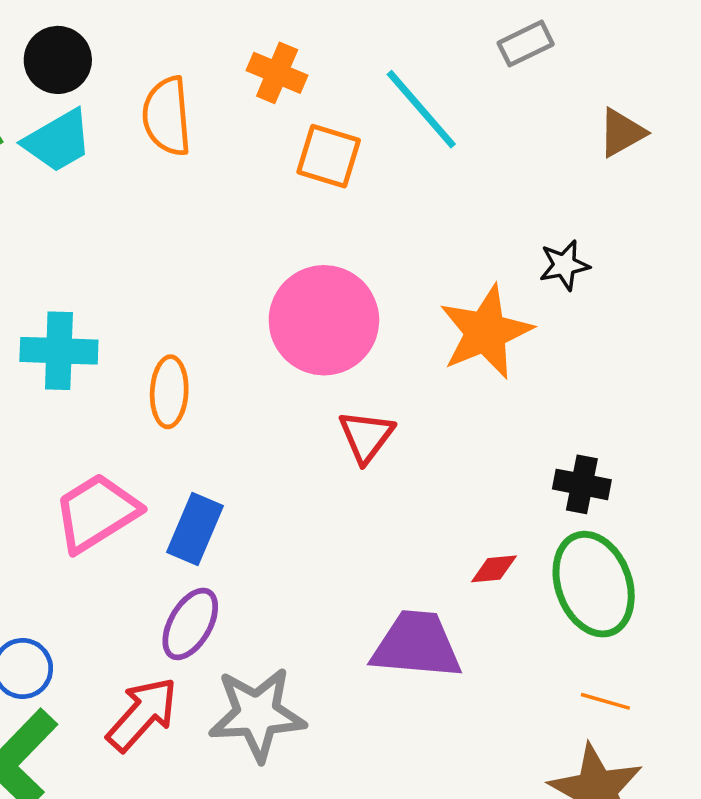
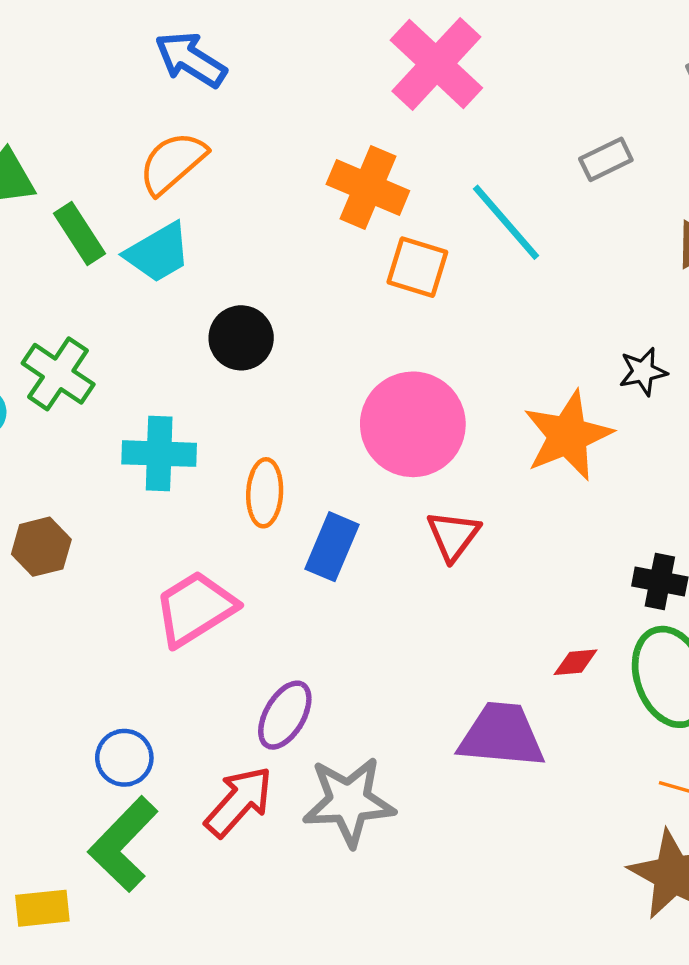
black circle: (58, 60) -> (241, 338), moved
orange cross: (277, 73) -> (368, 187), size x1.4
orange semicircle: (167, 116) -> (173, 163), moved, turned 54
blue rectangle: (195, 529) -> (332, 547), moved

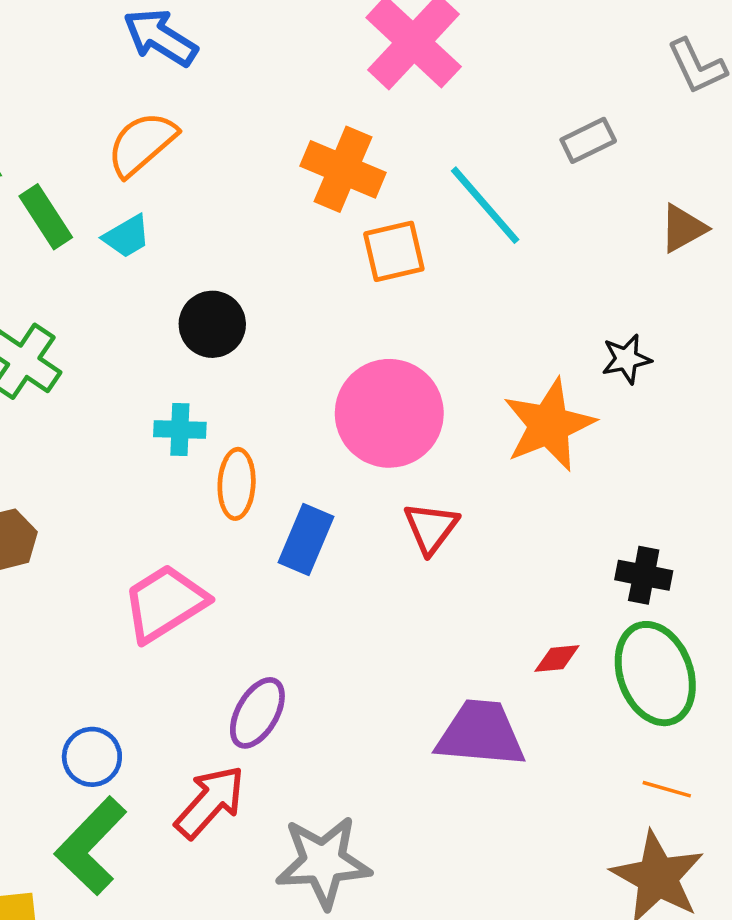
cyan trapezoid: (158, 253) -> (127, 236), size x0.7
orange square: (417, 267) -> (394, 251), turned -30
cyan cross: (159, 454) -> (180, 430), moved, size x0.7
gray star: (349, 802) -> (323, 862), moved

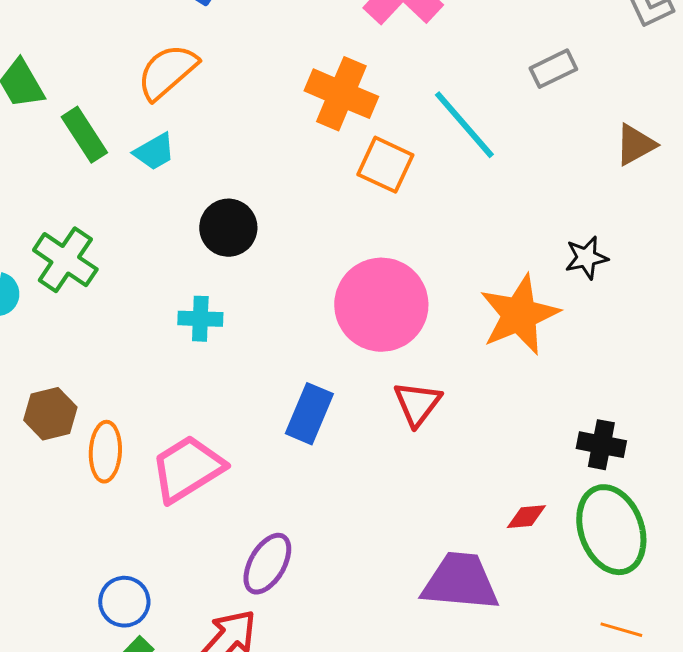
orange square: (394, 251) -> (385, 165), turned 38
orange ellipse: (237, 484) -> (105, 452), moved

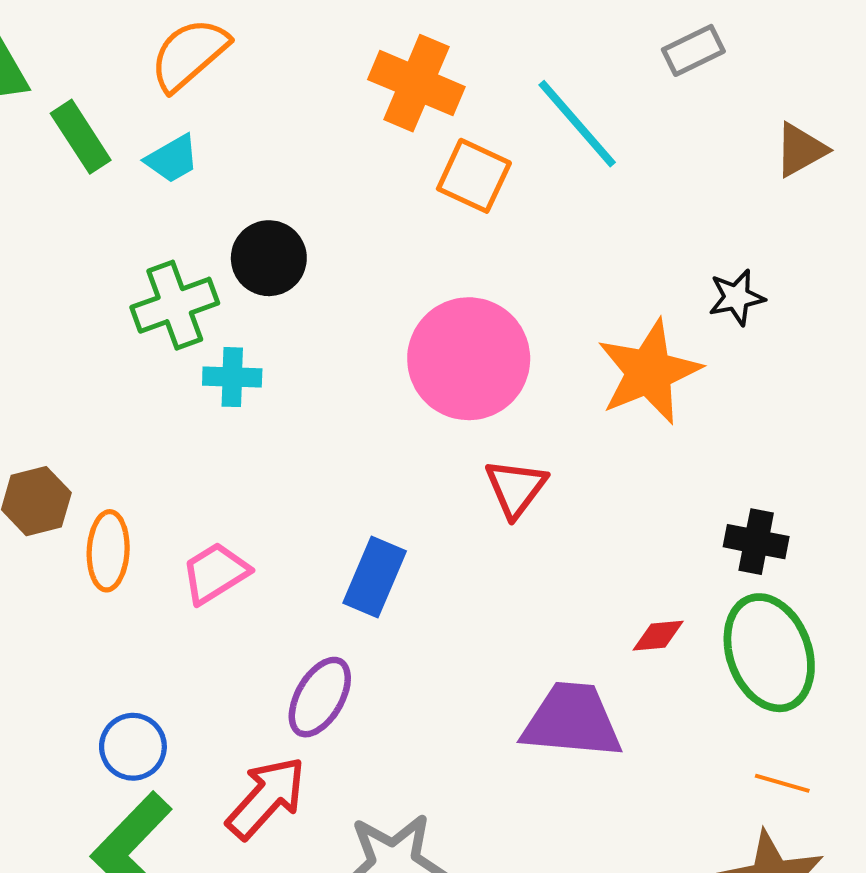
green cross: (65, 260) -> (175, 305), moved, turned 36
blue rectangle: (309, 414) -> (375, 577), moved
pink trapezoid: (187, 469) -> (215, 573), size x0.7

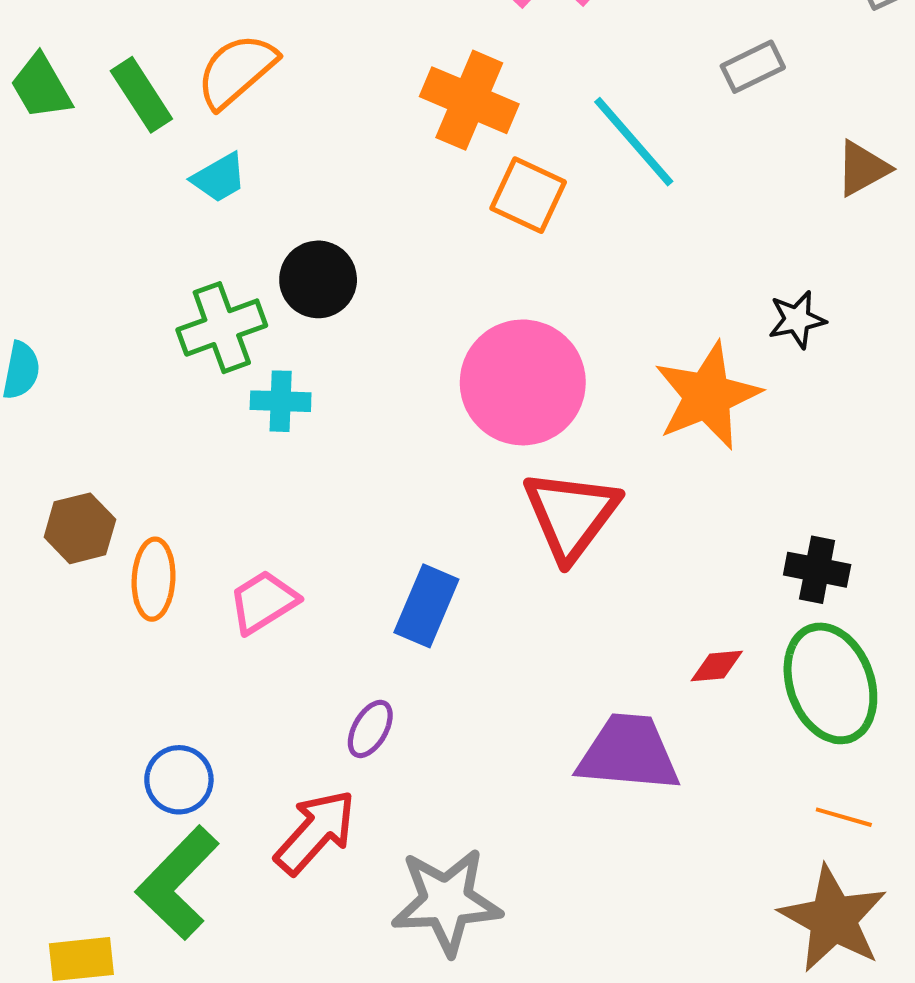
green rectangle: (81, 137) -> (141, 95), moved
red triangle: (516, 488) -> (571, 515), size x1.5
purple ellipse: (320, 697) -> (370, 729), size x0.7

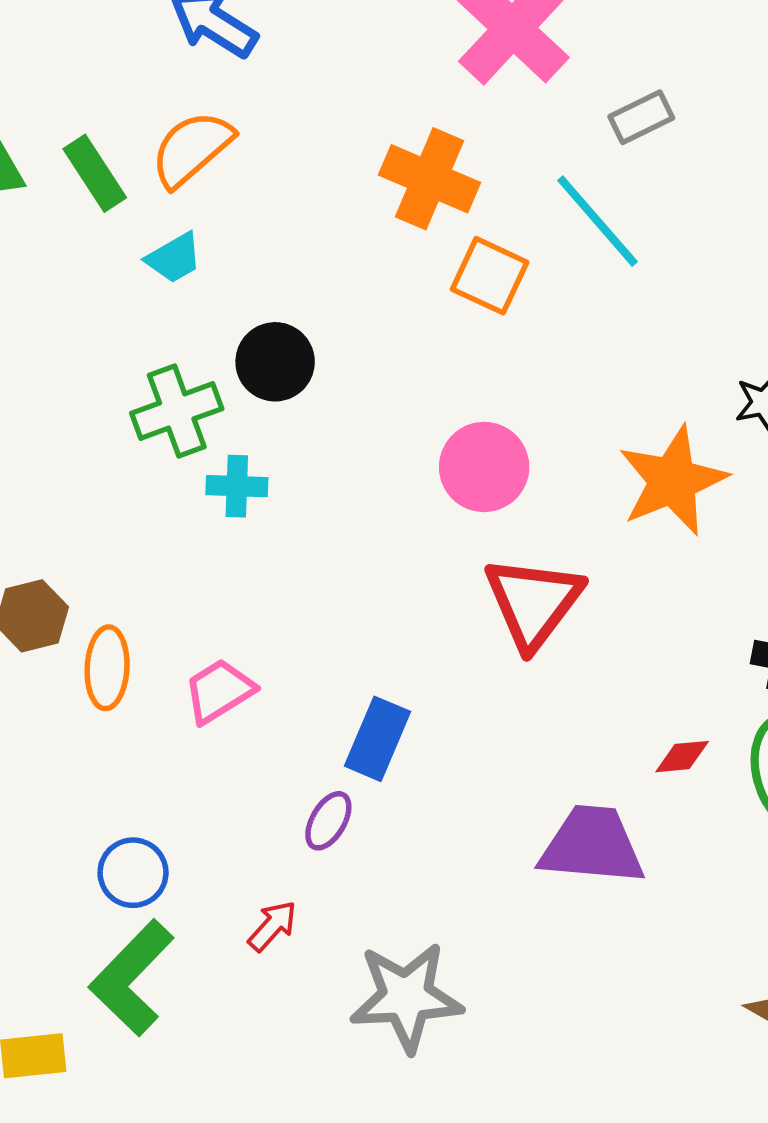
gray rectangle: (753, 67) -> (641, 117), moved
pink circle: (523, 382) -> (484, 467), size x0.7
blue rectangle: (426, 606) -> (378, 739), moved
red arrow: (315, 832) -> (272, 926), size x0.6

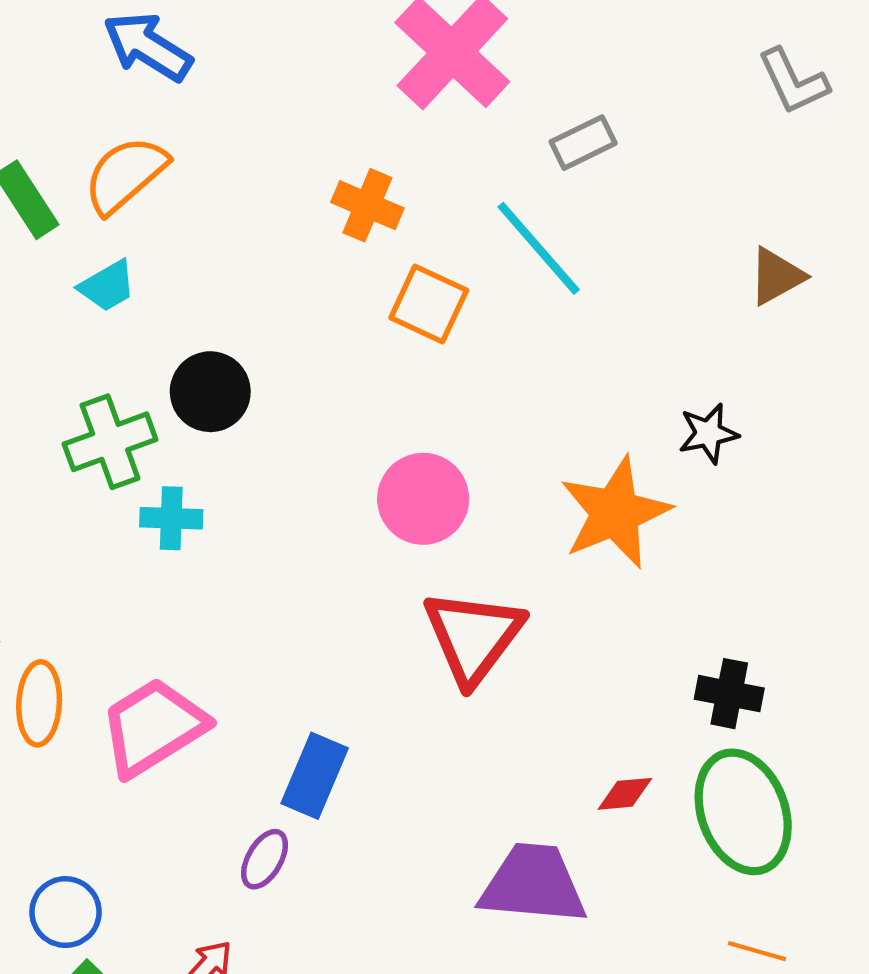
orange cross: (429, 179) -> (367, 205), size x0.7
pink trapezoid: (219, 691) -> (153, 727), size x1.5

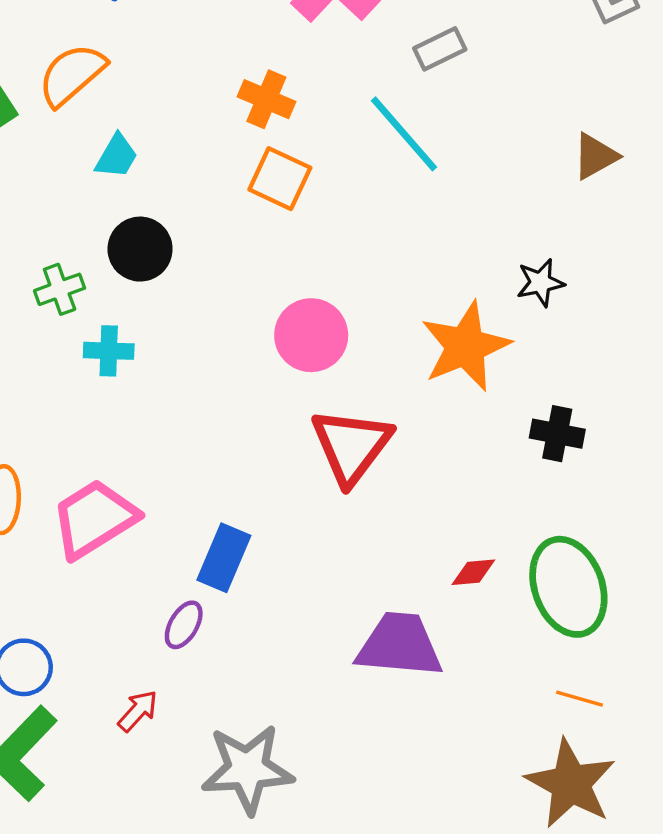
cyan trapezoid: (107, 286) -> (117, 156), moved, turned -30
orange square: (429, 304) -> (280, 179), moved
green cross: (110, 442) -> (60, 289), size x0.7
black cross: (729, 694) -> (557, 434), moved

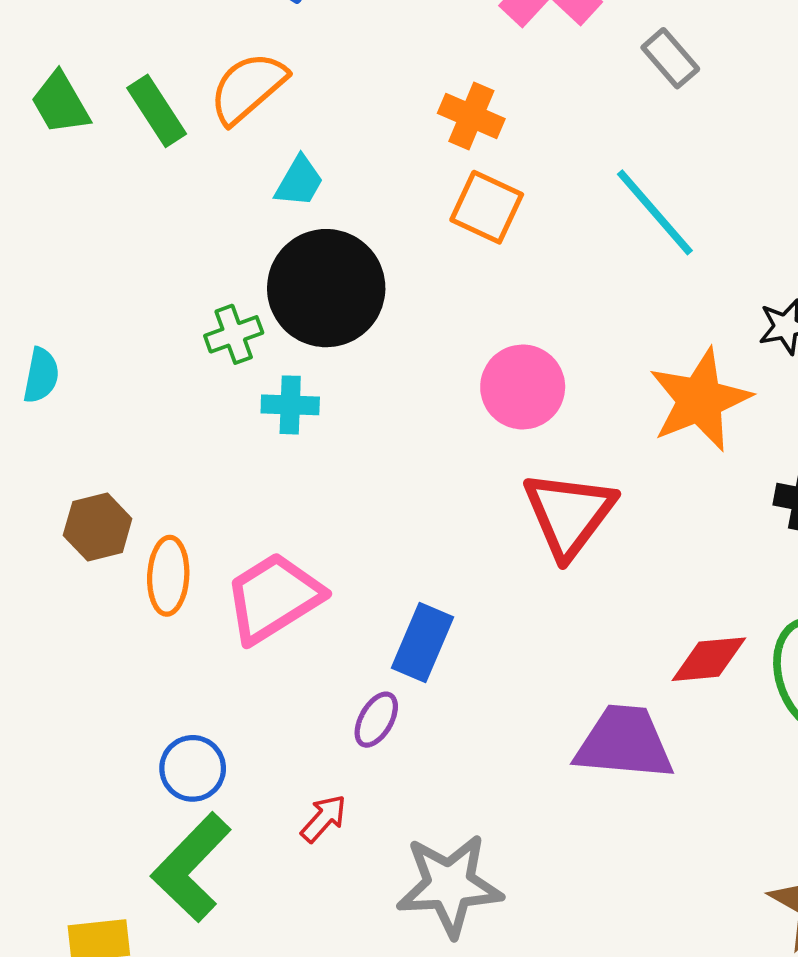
gray rectangle: (440, 49) -> (670, 58), turned 75
cyan line: (404, 134) -> (655, 212), moved
black circle: (140, 249) -> (326, 288), size x1.6
red diamond: (473, 572) -> (709, 659), size x1.5

